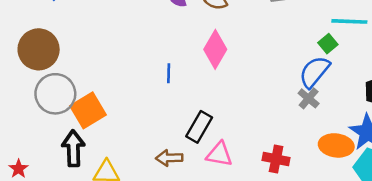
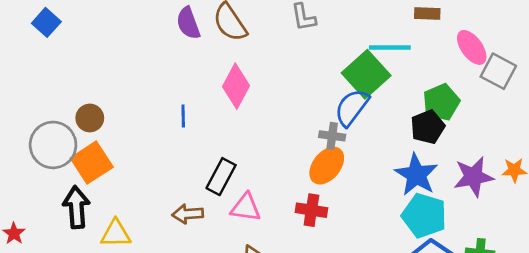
green square: (328, 44) -> (366, 74), size x2.0
brown circle: (39, 49) -> (90, 118), moved, size x0.6
gray cross: (309, 98) -> (332, 136), moved, turned -30
orange ellipse: (336, 145) -> (327, 166), moved, turned -56

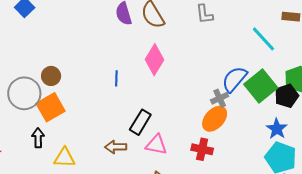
cyan line: (390, 48) -> (263, 39), turned 44
green square: (366, 74) -> (261, 86), moved
gray cross: (332, 136) -> (220, 98), turned -36
blue star: (416, 175) -> (277, 129), size x0.7
black arrow: (76, 207) -> (38, 138), size x0.7

